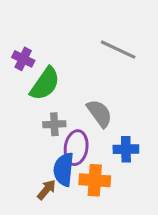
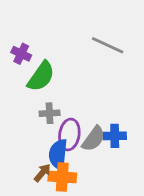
gray semicircle: (99, 113) -> (93, 139), moved, turned 72
orange cross: (95, 180) -> (62, 177), moved

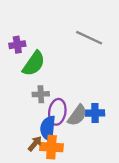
purple cross: (21, 54) -> (17, 45), turned -35

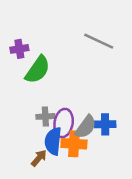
gray cross: (41, 94) -> (45, 116), moved
orange cross: (51, 147) -> (74, 144), moved

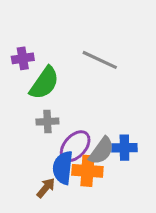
gray line: (99, 41) -> (100, 60), moved
gray cross: (45, 116) -> (47, 122), moved
purple ellipse: (64, 123) -> (75, 146), turned 32

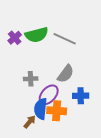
purple cross: (23, 58) -> (15, 38), turned -32
green semicircle: (44, 83) -> (37, 35), moved, turned 40
gray semicircle: (101, 151) -> (66, 74), moved

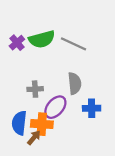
gray semicircle: (66, 74) -> (75, 83), turned -42
blue semicircle: (41, 109) -> (19, 123), moved
orange cross: (57, 111) -> (42, 124), moved

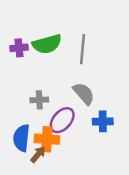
purple cross: (17, 43) -> (19, 48), turned 35
gray line: (73, 44) -> (82, 49), turned 70
gray semicircle: (75, 83) -> (84, 94), turned -35

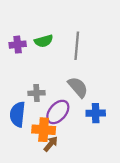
green semicircle: (47, 44) -> (44, 41), size x0.7
blue semicircle: (22, 138) -> (18, 114), moved
brown arrow: (38, 154) -> (51, 144), moved

